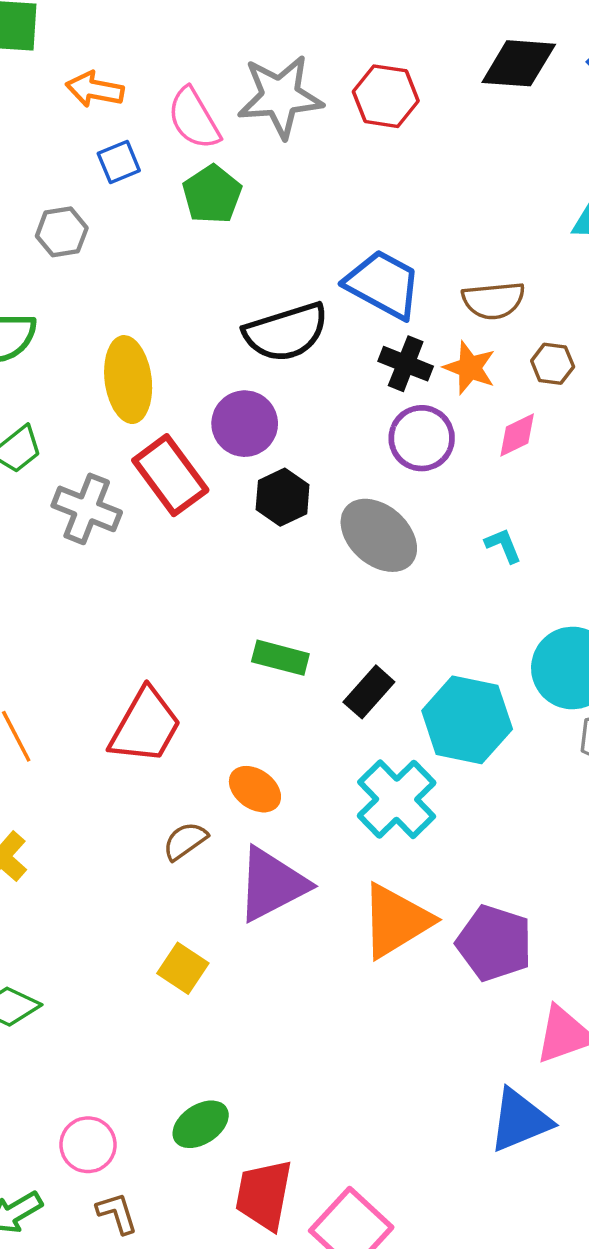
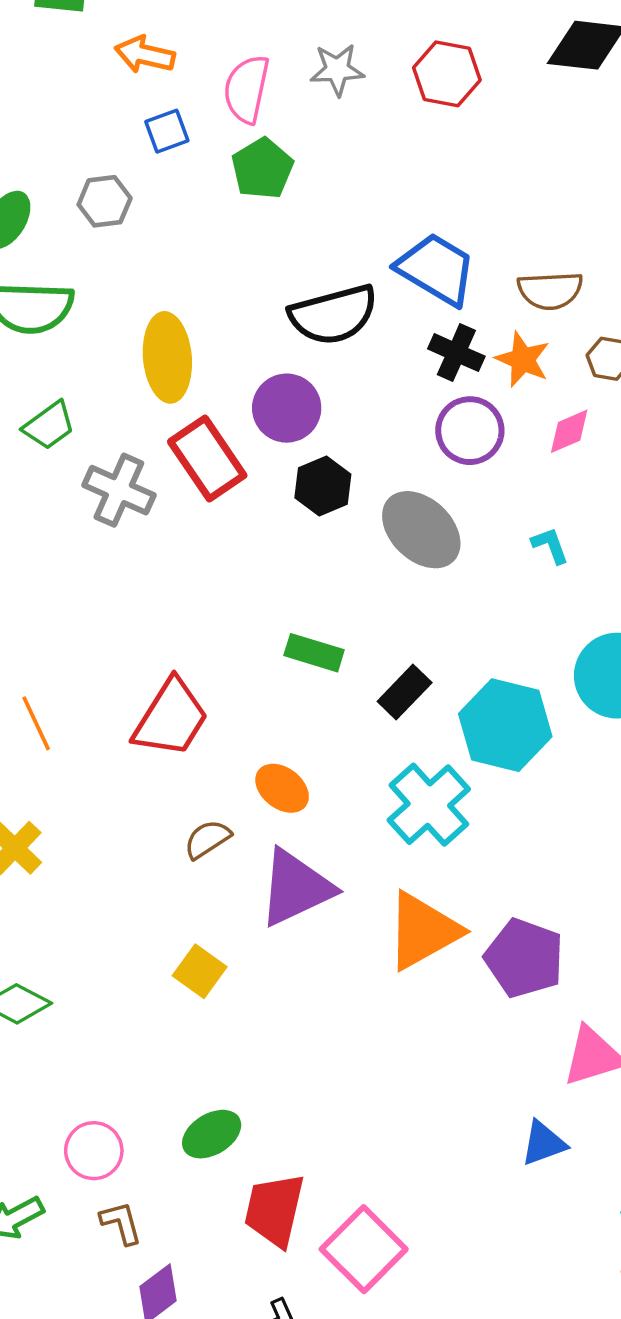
gray star: (280, 96) -> (337, 70), size x0.6
pink semicircle: (194, 119) -> (247, 89), turned 40
blue triangle: (520, 1120) -> (543, 1143), size x0.7

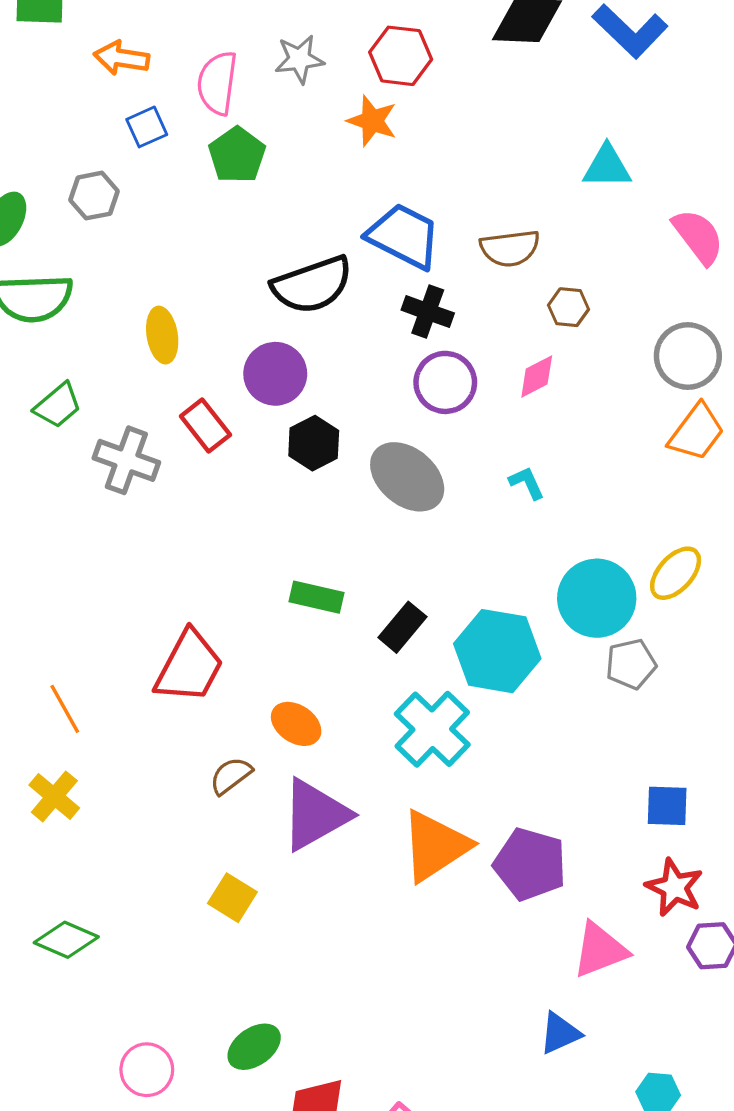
yellow ellipse: (167, 357) -> (162, 335), size x0.7
orange star: (523, 359) -> (372, 121), moved
red rectangle: (207, 458) -> (205, 425), size x0.7
orange line: (36, 723) -> (65, 709), moved

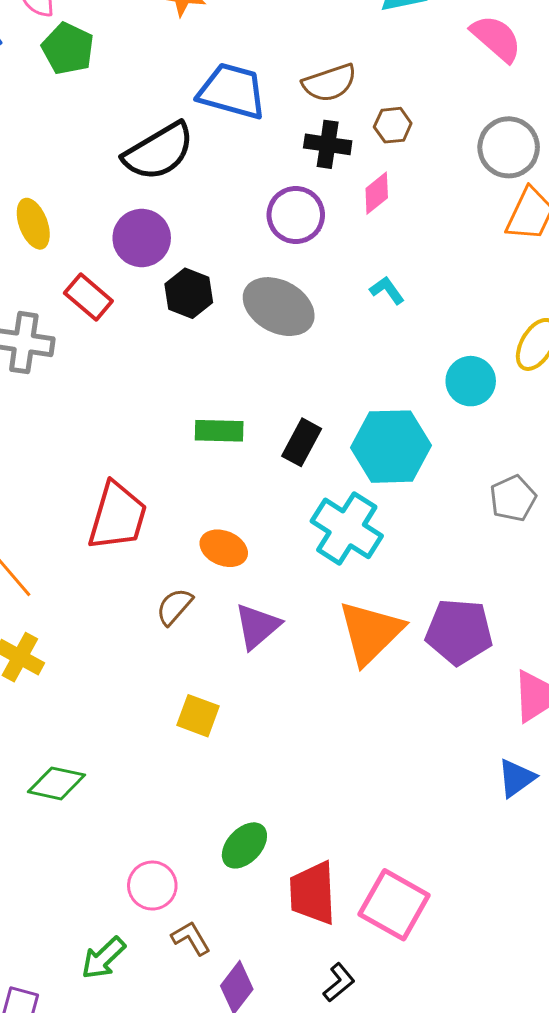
black cross: (428, 312) -> (328, 144), moved
cyan circle: (597, 598) -> (471, 381), size x0.7
gray pentagon: (631, 664) -> (513, 498), moved
purple triangle: (315, 815) -> (257, 626), size x0.7

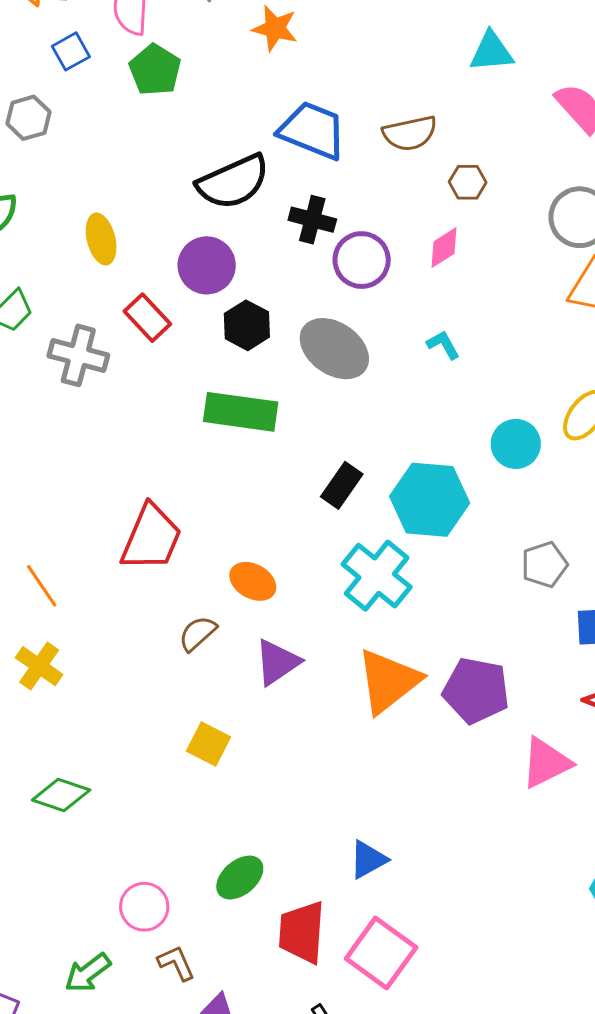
black cross: (328, 144) -> (312, 220), moved
green rectangle: (219, 431) -> (241, 412), moved, size x1.5
blue triangle: (516, 778) -> (368, 860), moved

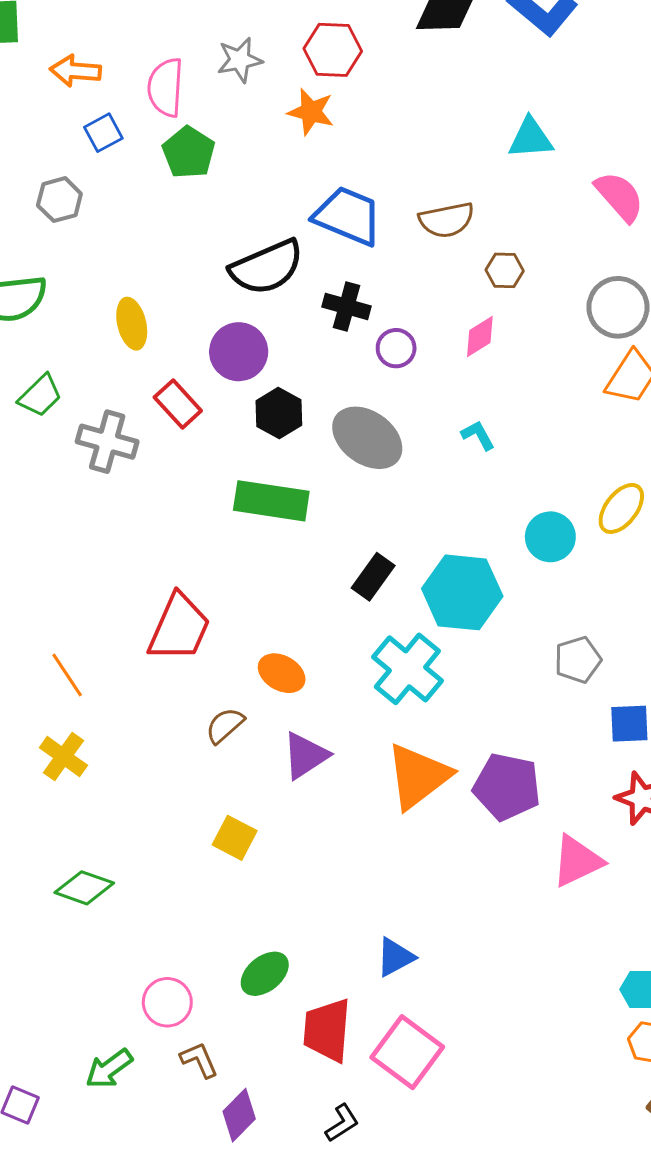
purple circle: (362, 260) -> (396, 348), size x0.7

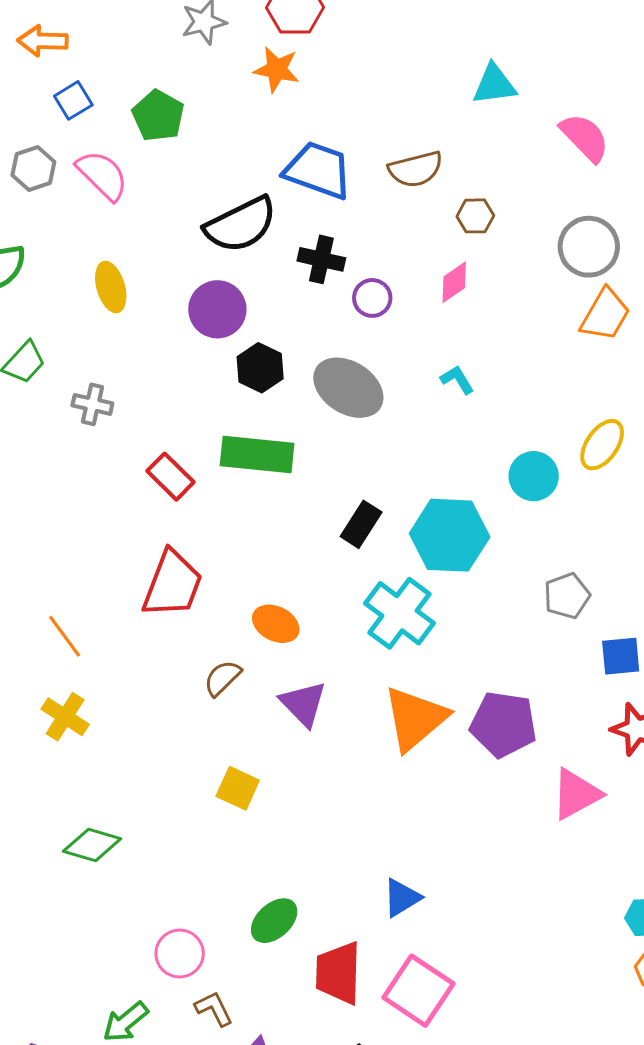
pink semicircle: (166, 87) -> (102, 175), moved, turned 134
red rectangle: (178, 404) -> (171, 477), moved
gray cross: (107, 442) -> (92, 404), size x0.7
purple triangle: (305, 756) -> (303, 704), turned -38

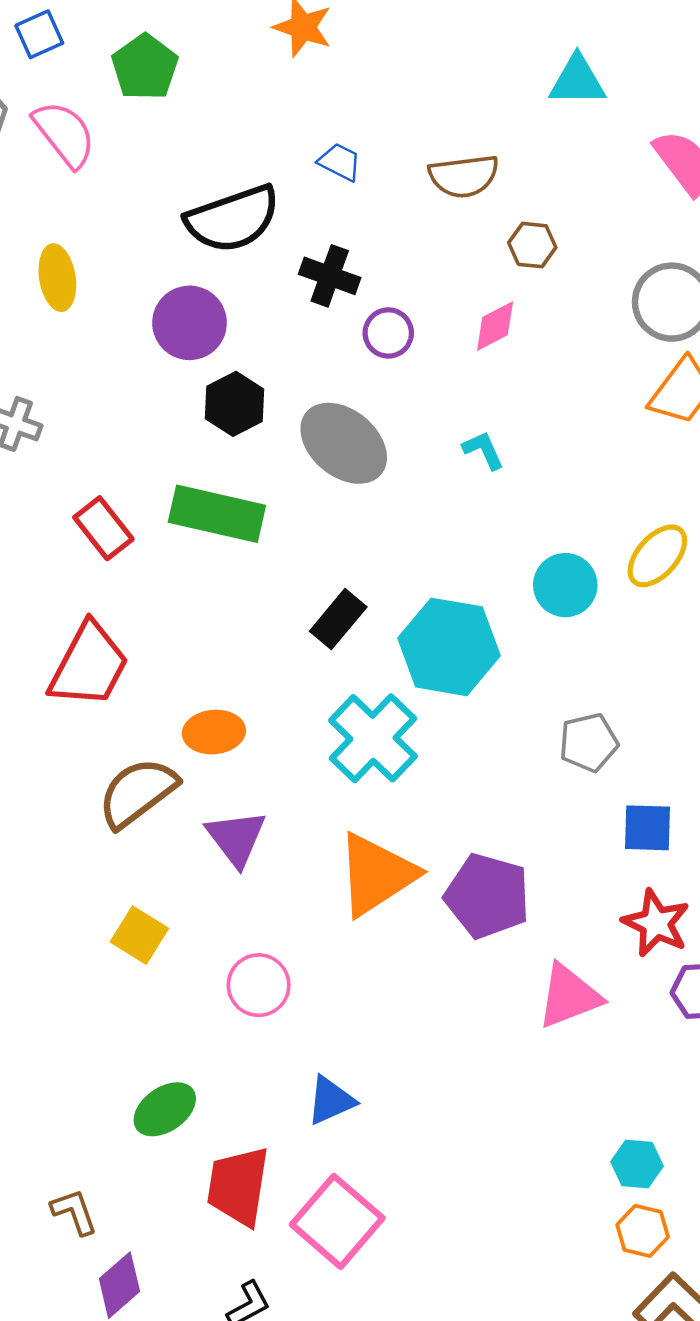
blue trapezoid: (318, 170) -> (340, 162), size x0.5
orange ellipse: (276, 624) -> (214, 732), turned -39
brown semicircle: (222, 678) -> (138, 793), size x1.6
pink circle: (180, 954) -> (259, 985), moved

